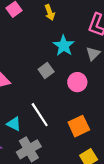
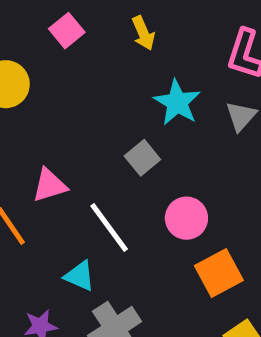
pink circle: (77, 82) -> (186, 218), moved
white line: (40, 115) -> (109, 228), moved

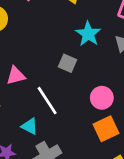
gray square: (142, 158) -> (68, 63), turned -30
pink circle: (186, 218) -> (102, 98), moved

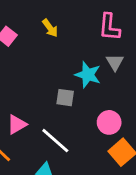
cyan star: (88, 34) -> (88, 75), moved

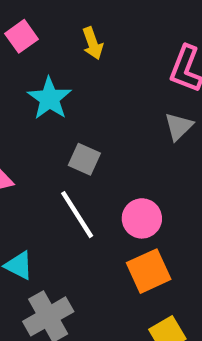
cyan star: (88, 75) -> (50, 98), moved
white line: (55, 141) -> (77, 215), moved

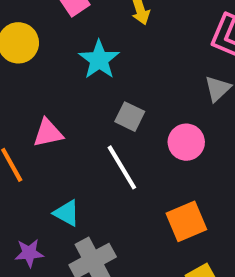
pink circle: (142, 218) -> (186, 142), moved

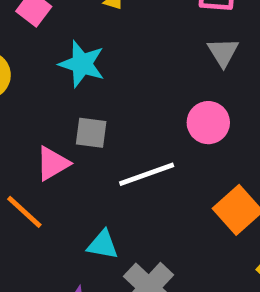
gray square: (130, 117) -> (91, 133), moved
white line: (122, 167) -> (147, 174), turned -60

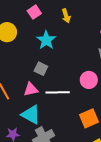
pink triangle: (53, 163) -> (31, 89), moved
cyan triangle: (103, 245) -> (31, 115), size x1.5

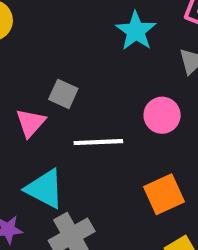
cyan star: (46, 40) -> (136, 31), moved
pink triangle: (31, 89) -> (31, 123), moved, turned -35

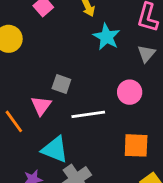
orange square: (164, 194) -> (136, 145), turned 32

